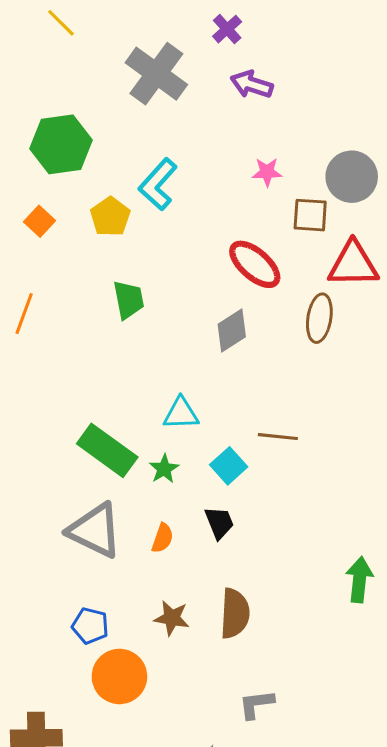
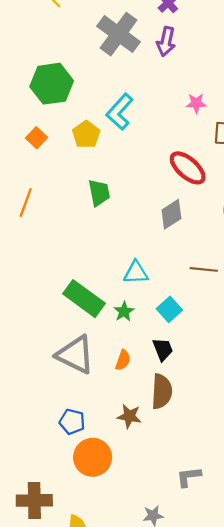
purple arrow: (252, 84) -> (166, 42), moved, turned -96
brown line: (278, 437) -> (204, 269), moved
brown semicircle: (235, 613) -> (162, 391), moved

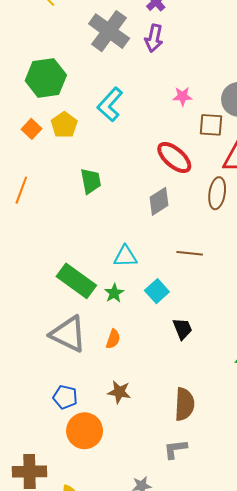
yellow pentagon: (86, 134) -> (64, 125), moved
black trapezoid: (163, 349) -> (182, 329), moved
brown semicircle: (162, 391) -> (184, 404), moved

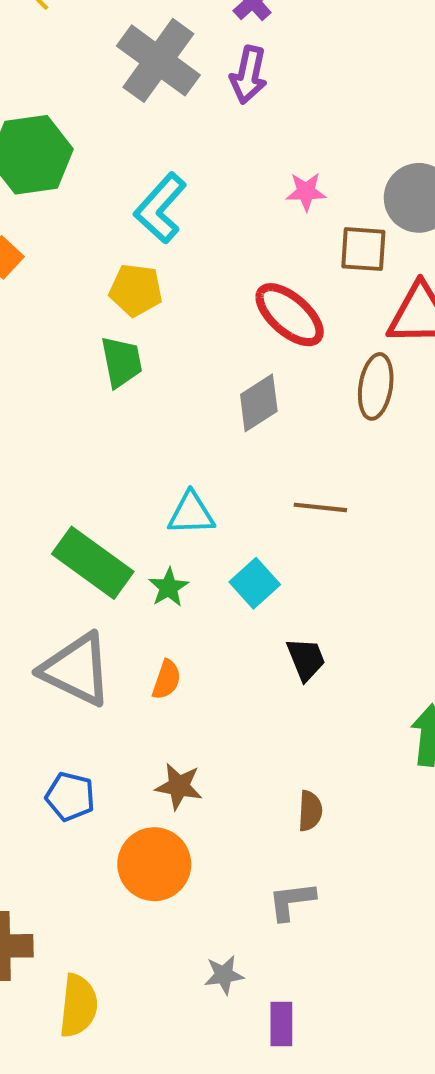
yellow pentagon: (64, 125) -> (136, 290), moved, turned -30
brown semicircle: (184, 404) -> (310, 811), size x0.6
orange circle: (85, 431) -> (154, 864), moved

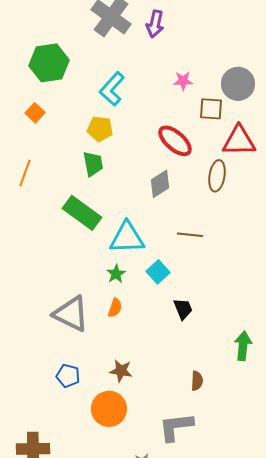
cyan triangle: (191, 514) -> (127, 238), size x1.5
green rectangle: (93, 563) -> (82, 213), moved
orange semicircle: (167, 680) -> (115, 308), moved
brown semicircle: (310, 811) -> (197, 381), moved
gray L-shape: (292, 901) -> (176, 427), size x1.5

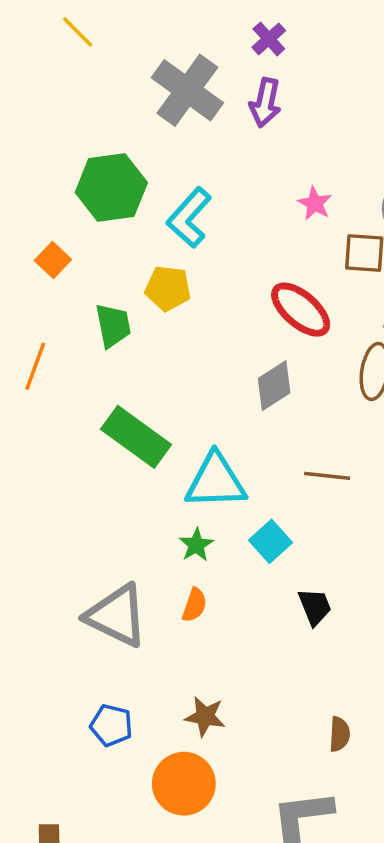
green hexagon: (49, 63) -> (111, 188), moved
pink star: (183, 81) -> (315, 203), turned 30
green trapezoid: (93, 164) -> (113, 325), moved

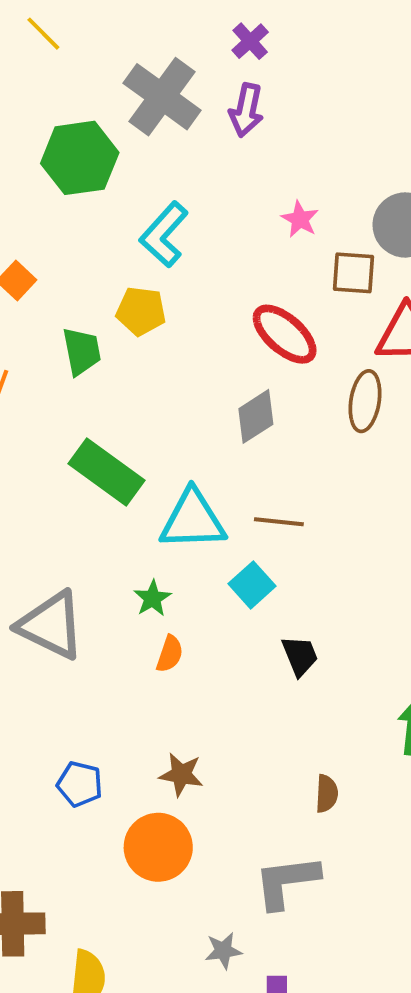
green hexagon: (111, 188) -> (80, 158), moved
brown line: (327, 476) -> (279, 522), moved
green star: (196, 545) -> (152, 598), moved
gray triangle: (117, 616) -> (51, 625), moved

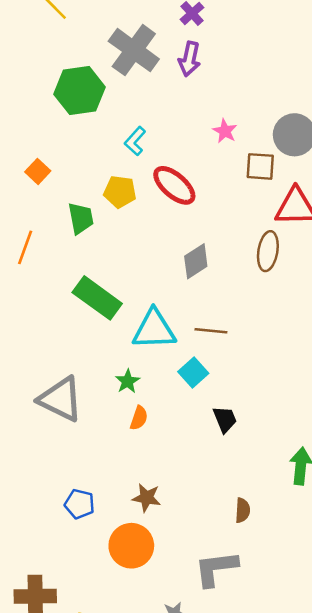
cyan L-shape: (164, 235) -> (135, 141), size x0.7
red ellipse: (285, 334) -> (174, 185), moved

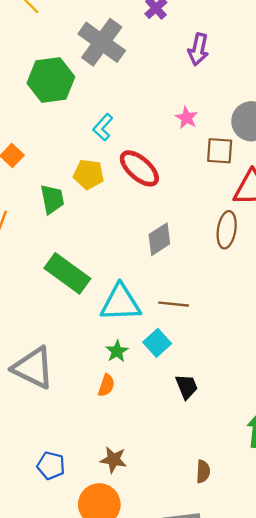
purple arrow: (189, 59) -> (198, 49), moved
green star: (128, 381) -> (117, 351), moved

